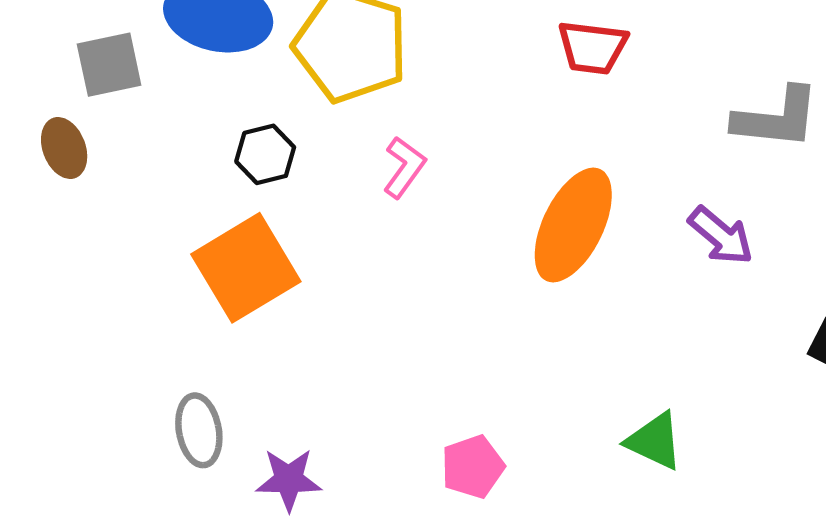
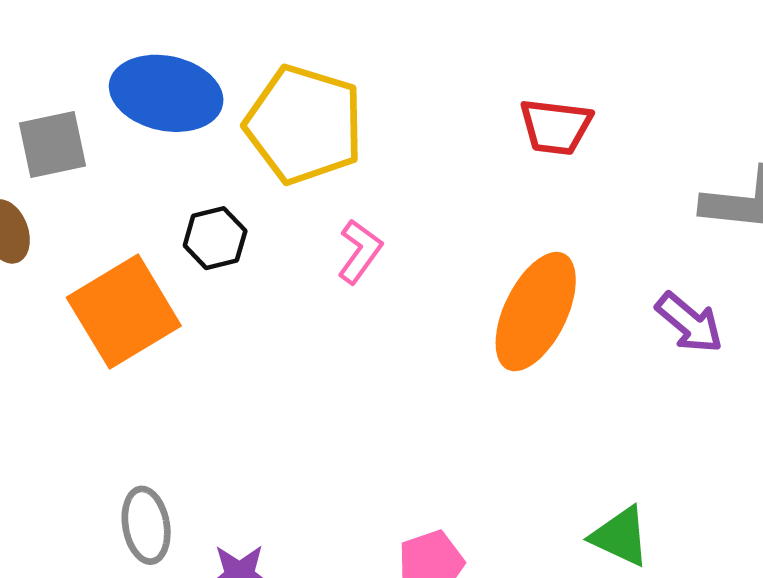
orange square: (246, 268) -> (124, 312), moved

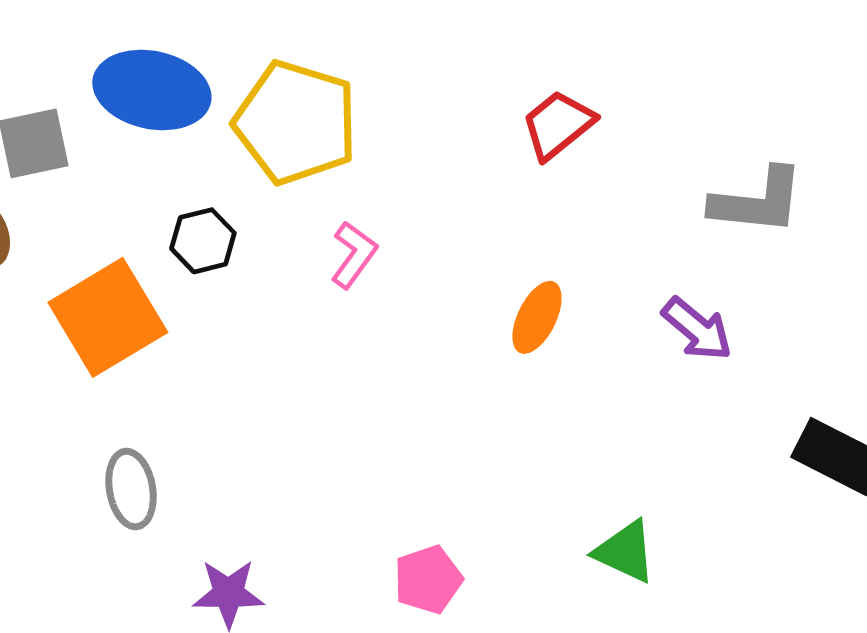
red trapezoid: (556, 127) -> (558, 125), turned 134
orange ellipse: (536, 312) -> (537, 317), size x0.6
gray ellipse: (146, 525) -> (131, 489), moved

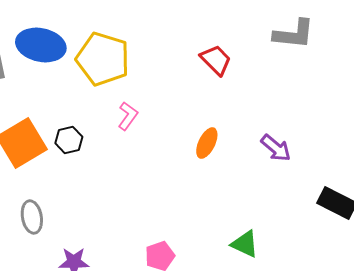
red trapezoid: (558, 125) -> (216, 60), turned 84
gray L-shape: (757, 201) -> (294, 34), moved
black hexagon: (203, 241) -> (69, 140), moved

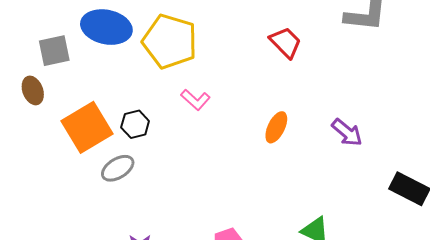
pink L-shape: (128, 116) -> (195, 100), turned 96
gray ellipse: (32, 217) -> (118, 168), moved, turned 68

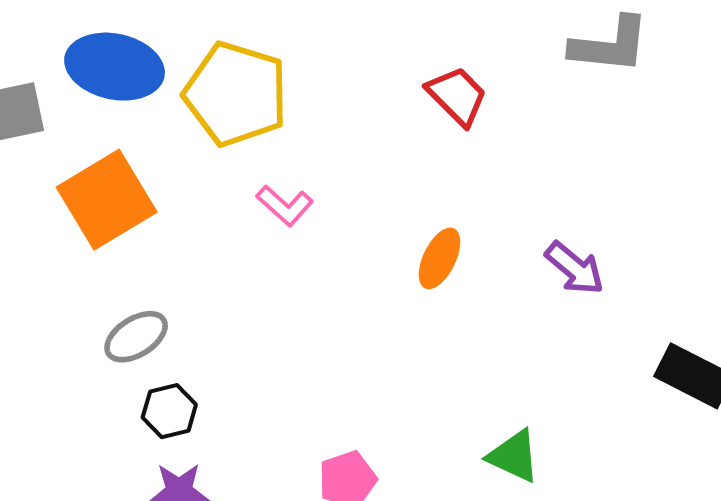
black hexagon: (135, 124) -> (169, 411), moved
orange square: (87, 127) -> (107, 200), moved

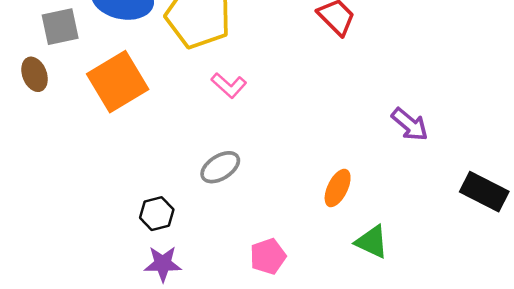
orange ellipse: (439, 258) -> (338, 188), moved
gray ellipse: (136, 337) -> (220, 167), moved

